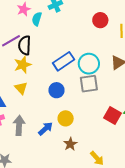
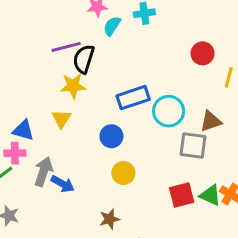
gray square: (89, 84) -> (193, 145), moved
red square: (112, 115) -> (182, 195), turned 30
yellow circle: (66, 118) -> (123, 173), moved
blue arrow: (46, 129) -> (63, 184), moved, turned 56

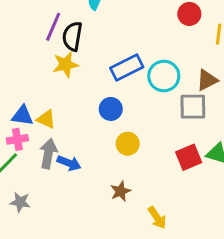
purple line: (66, 47) -> (53, 27), turned -44
yellow triangle: (62, 119) -> (46, 119), moved, turned -30

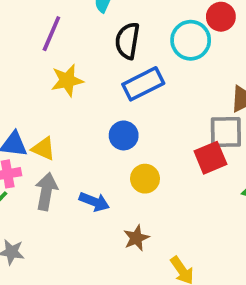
black semicircle: (72, 36) -> (127, 41), moved
cyan circle: (164, 76) -> (191, 40), moved
red square: (189, 157) -> (210, 158), moved
blue arrow: (69, 163) -> (94, 202), moved

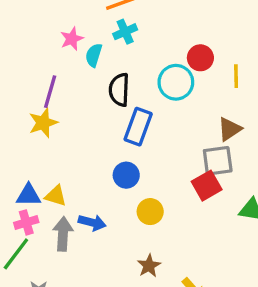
yellow star: (67, 80) -> (43, 123), moved
blue rectangle: (143, 84) -> (138, 127), turned -36
blue arrow: (94, 202) -> (92, 223), moved

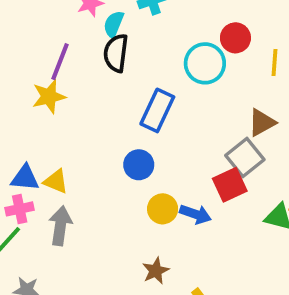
black semicircle: (119, 90) -> (116, 53), moved
gray square: (218, 161) -> (245, 157), turned -36
blue arrow: (92, 223) -> (195, 214), moved

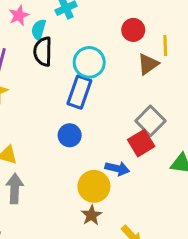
cyan circle: (205, 63) -> (89, 62), moved
brown triangle: (262, 122) -> (148, 64), moved
yellow circle: (163, 209) -> (94, 186), moved, size x1.4

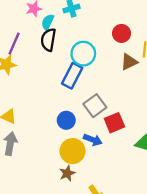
gray square: (150, 121) -> (95, 106), moved
blue circle: (70, 135) -> (66, 120), moved

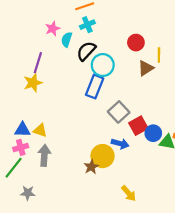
black semicircle: (48, 40) -> (86, 51), moved, turned 40
blue circle: (66, 120) -> (153, 133), moved
brown star: (67, 173) -> (91, 167), moved

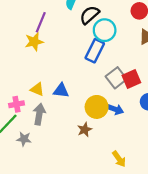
red square: (138, 126) -> (131, 79), moved
blue triangle: (23, 130) -> (61, 91), moved
yellow circle: (103, 156) -> (97, 107), moved
gray star: (28, 193) -> (24, 139), moved

